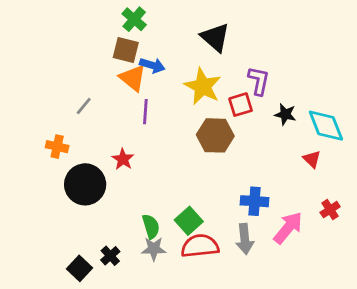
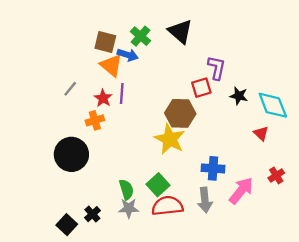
green cross: (134, 19) -> (140, 36), moved
yellow star: (203, 86) -> (170, 139), moved
orange cross: (57, 147) -> (95, 120), moved, turned -30
red star: (123, 159) -> (103, 98), moved

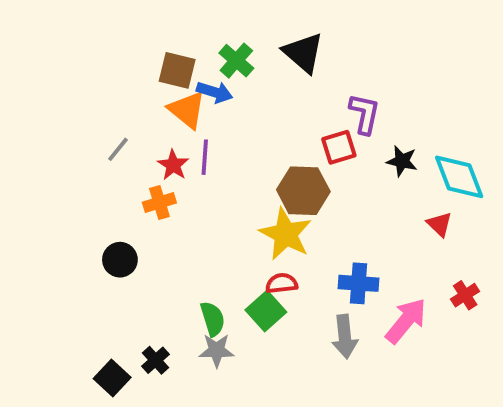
black circle: (71, 154) -> (120, 260), size x0.6
red semicircle: (167, 206) -> (282, 283), moved, size x0.6

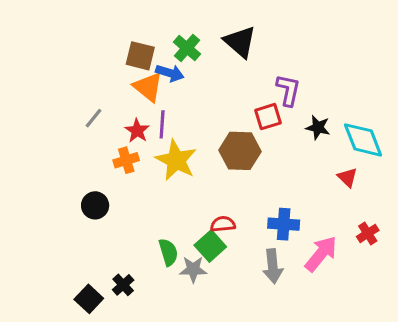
yellow star: (286, 234) -> (176, 160), moved
gray star: (217, 350) -> (193, 269), moved

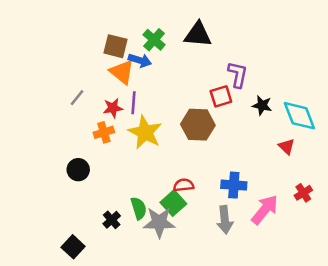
black triangle: (240, 42) -> (198, 35), turned -36
red star: (137, 131) -> (113, 108), turned 30
gray star: (193, 269) -> (159, 222), size x1.4
black cross: (123, 285) -> (112, 220), moved

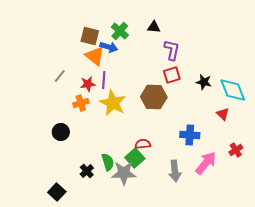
black triangle: (198, 35) -> (154, 27), size x0.6
purple L-shape: (238, 74) -> (172, 50), moved
blue cross: (234, 185) -> (190, 135), moved

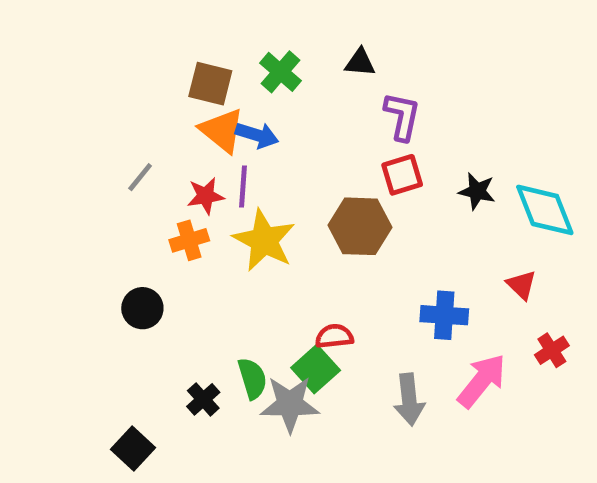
blue arrow: (109, 47) -> (257, 135), moved
red triangle: (223, 114) -> (521, 285), moved

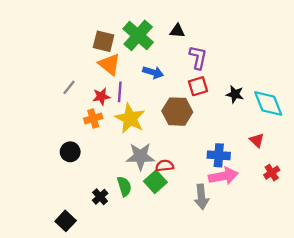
green cross: (280, 72) -> (138, 35), size x1.5
blue arrow: (257, 135) -> (153, 72), moved
pink arrow: (482, 381) -> (223, 176), moved, turned 40
gray star: (290, 404) -> (140, 156), moved

